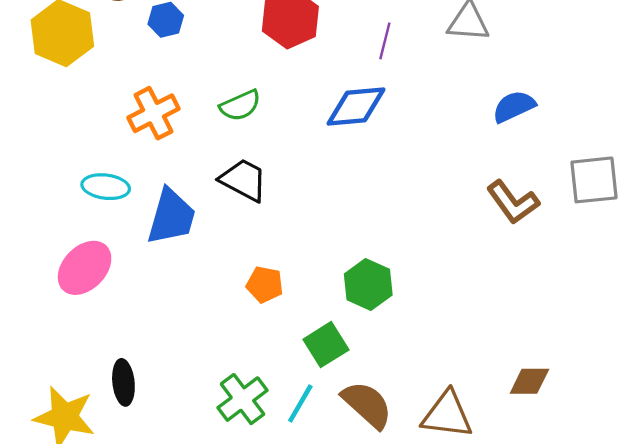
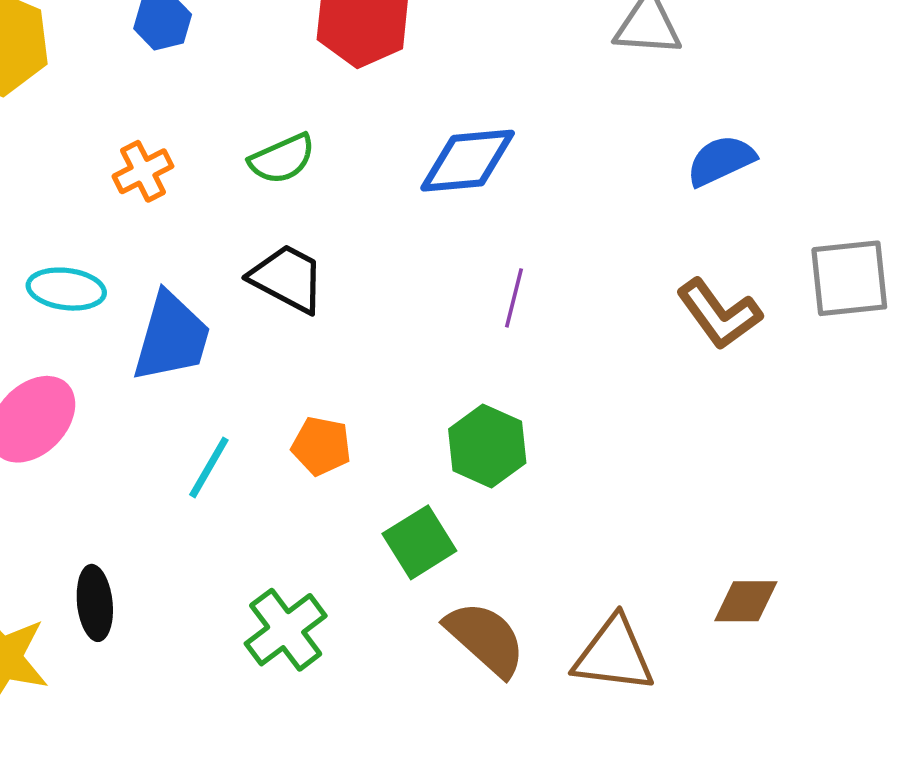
purple line: (385, 41) -> (514, 298), moved
orange cross: (154, 113) -> (143, 171), size x0.7
cyan line: (300, 404) -> (209, 467), moved

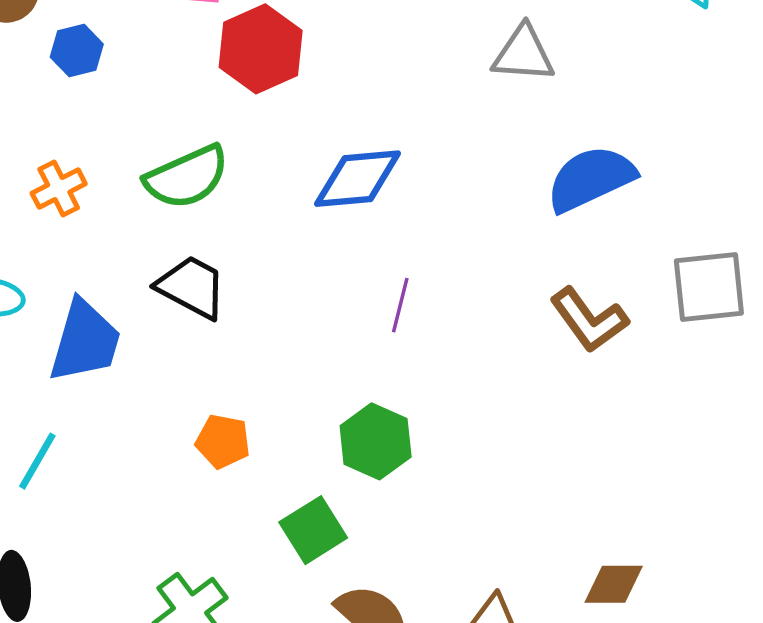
green semicircle: (282, 159) -> (187, 177), size x1.4
blue semicircle: (721, 161) -> (591, 179), size x1.4
cyan line: (209, 467) -> (37, 461), moved

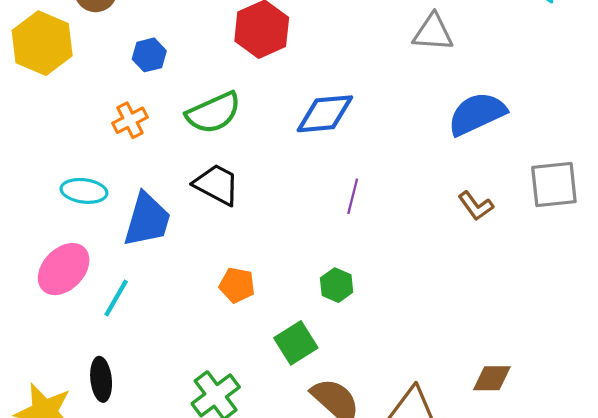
blue hexagon: (77, 51) -> (149, 55), moved
brown L-shape: (589, 320) -> (476, 206), size x0.7
green hexagon: (376, 441) -> (337, 285), size x0.7

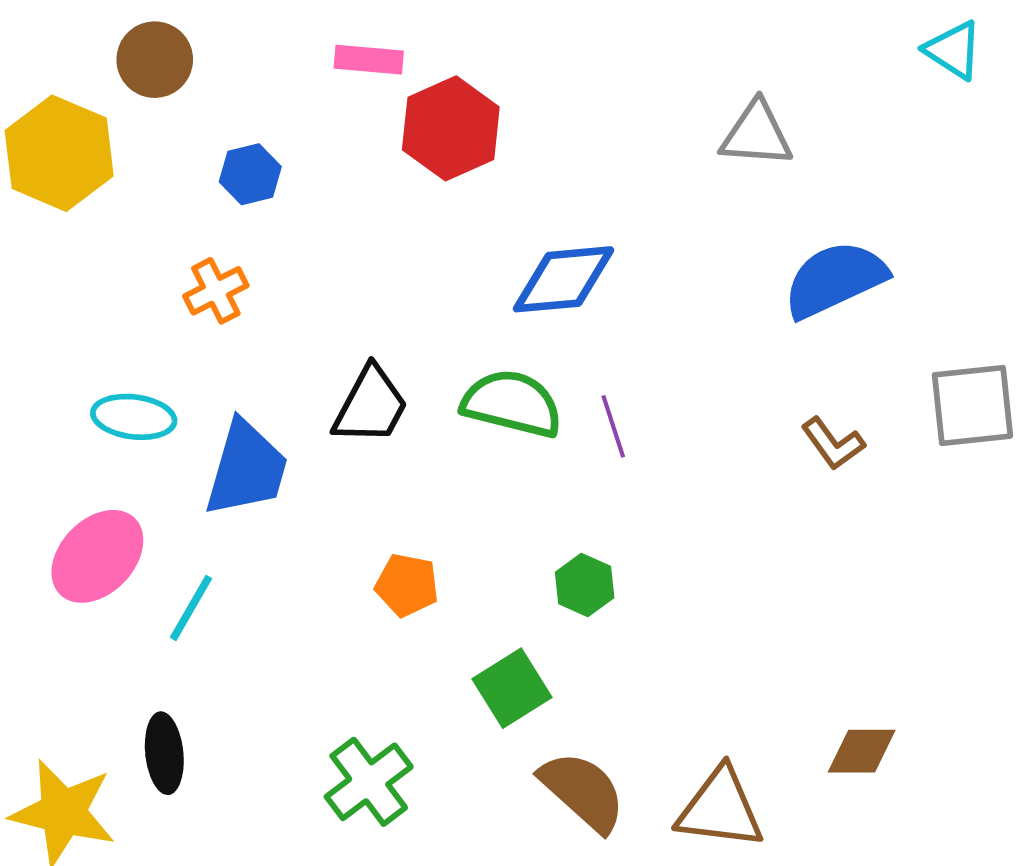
green semicircle: (213, 113) -> (512, 404), moved, turned -142
black trapezoid: (217, 184) -> (371, 405), turned 90
purple line: (353, 196) -> (613, 426), turned -32

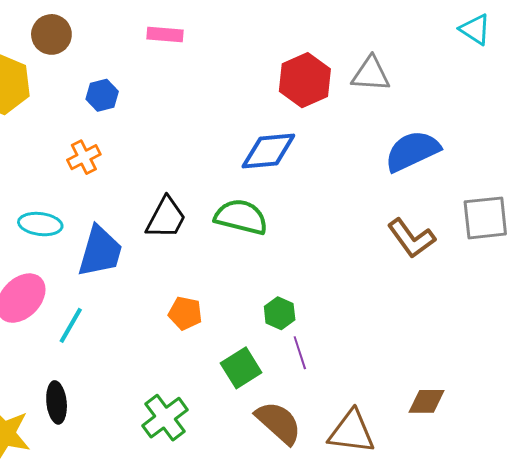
red hexagon: (451, 128) -> (305, 80), moved
purple line: (613, 426) -> (300, 353), moved
brown L-shape: (833, 444) -> (411, 238), size x1.4

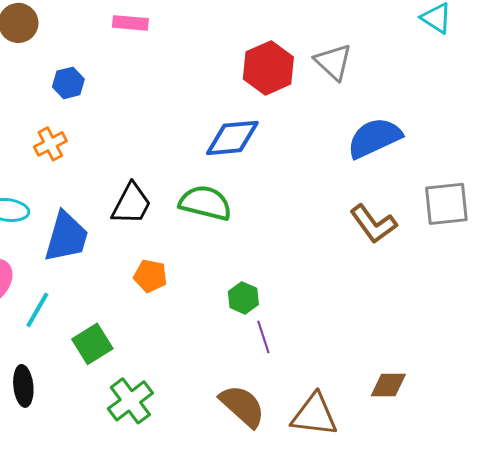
gray triangle: (371, 74) -> (333, 62), turned 39
orange pentagon: (185, 313) -> (150, 276), moved
green square: (241, 368) -> (92, 344), moved

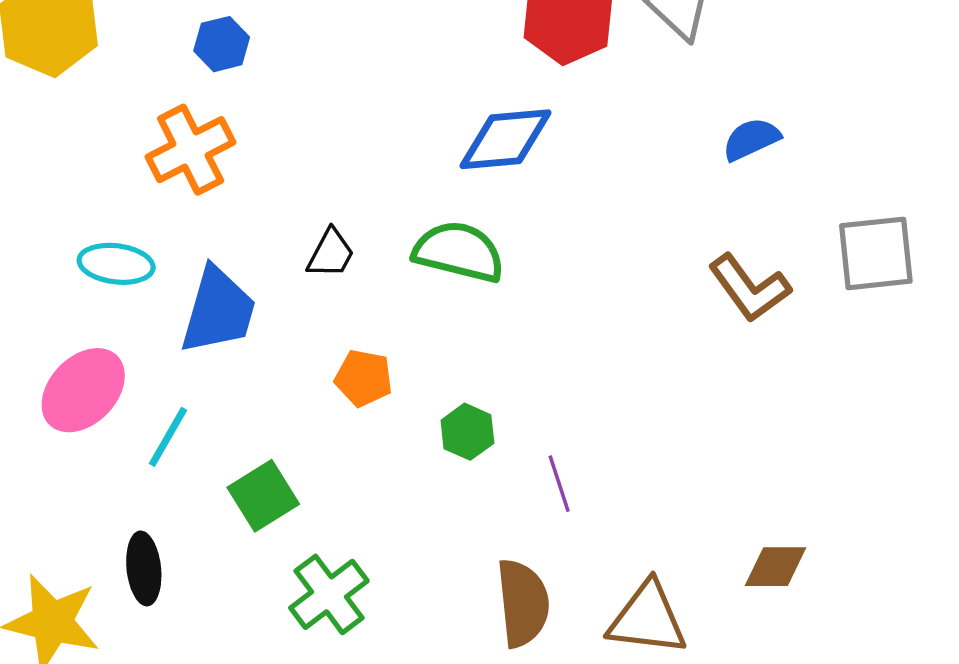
blue semicircle: (374, 138) -> (751, 139), size x0.6
orange cross: (50, 144) -> (191, 150), size x1.5
black trapezoid: (131, 204) -> (331, 253), size x0.7
green hexagon: (243, 298) -> (467, 432), moved
brown semicircle: (242, 406) -> (523, 603), turned 42

